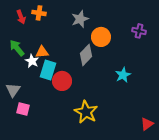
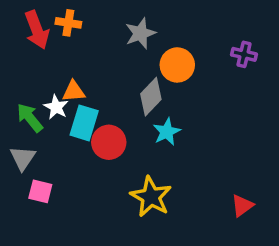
red arrow: (21, 17) -> (37, 30), size x1.5
green arrow: (17, 48) -> (30, 118), moved
cyan star: (123, 75) -> (167, 132), moved
red triangle: (147, 124) -> (242, 205), moved

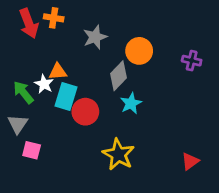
gray star: (140, 33) -> (95, 37), moved
purple cross: (244, 54) -> (192, 61), moved

